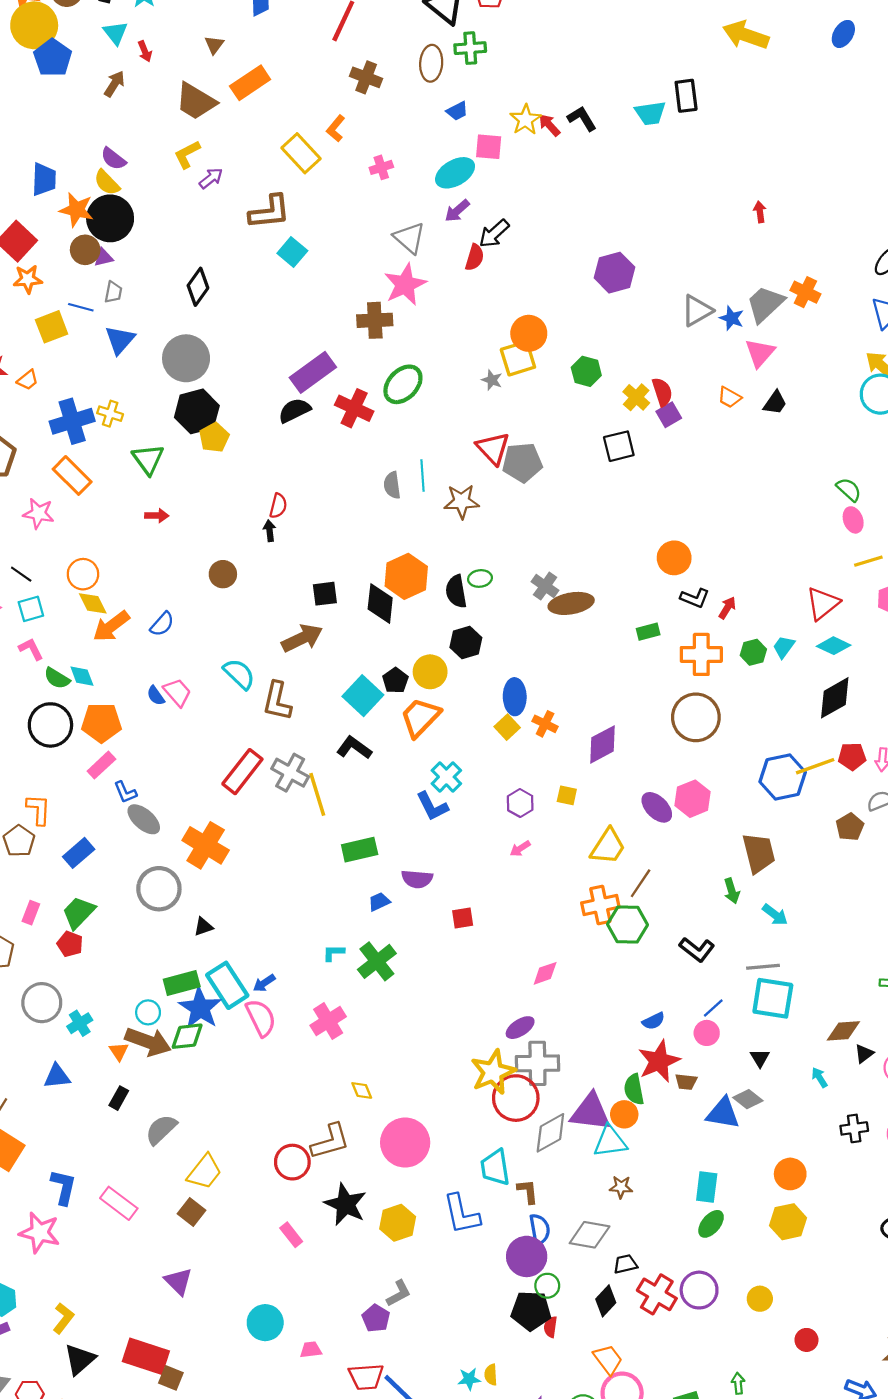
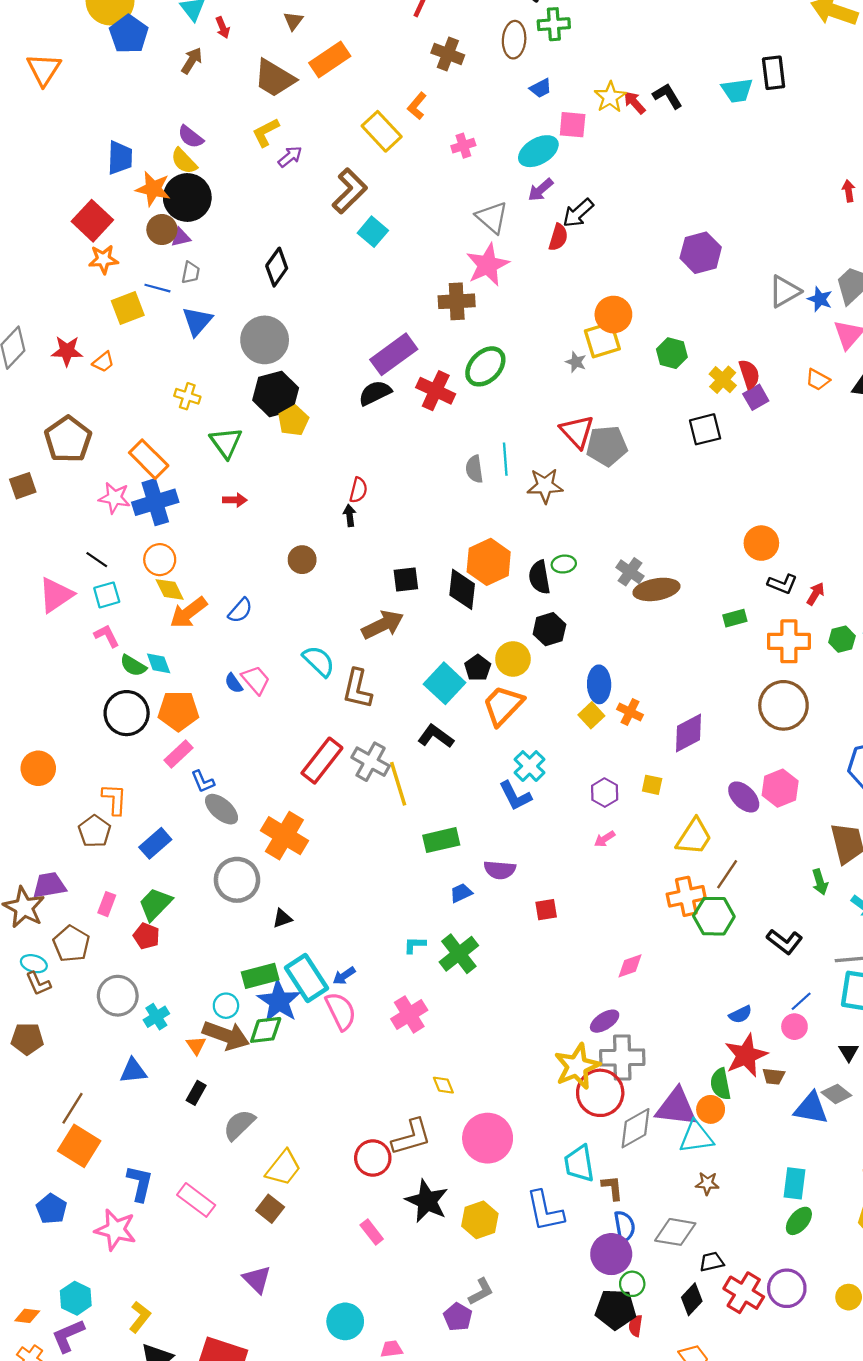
brown L-shape: (270, 212) -> (350, 191), turned -39
blue cross: (72, 421) -> (155, 502), moved

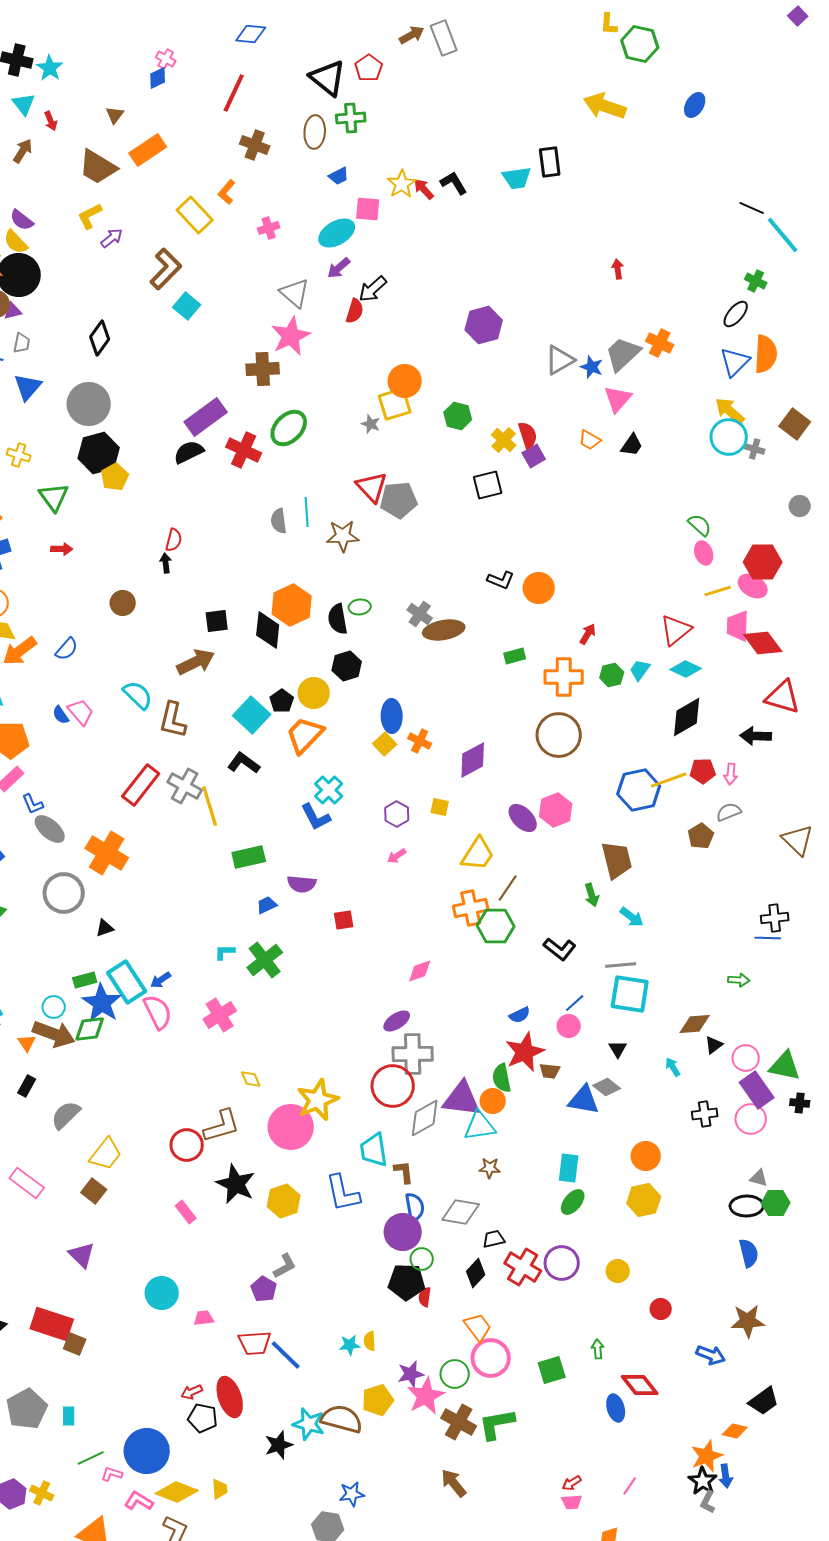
black L-shape: (782, 584) -> (501, 580), moved
green rectangle: (260, 976) -> (85, 980), size x0.7
yellow star: (577, 1066) -> (318, 1100), moved

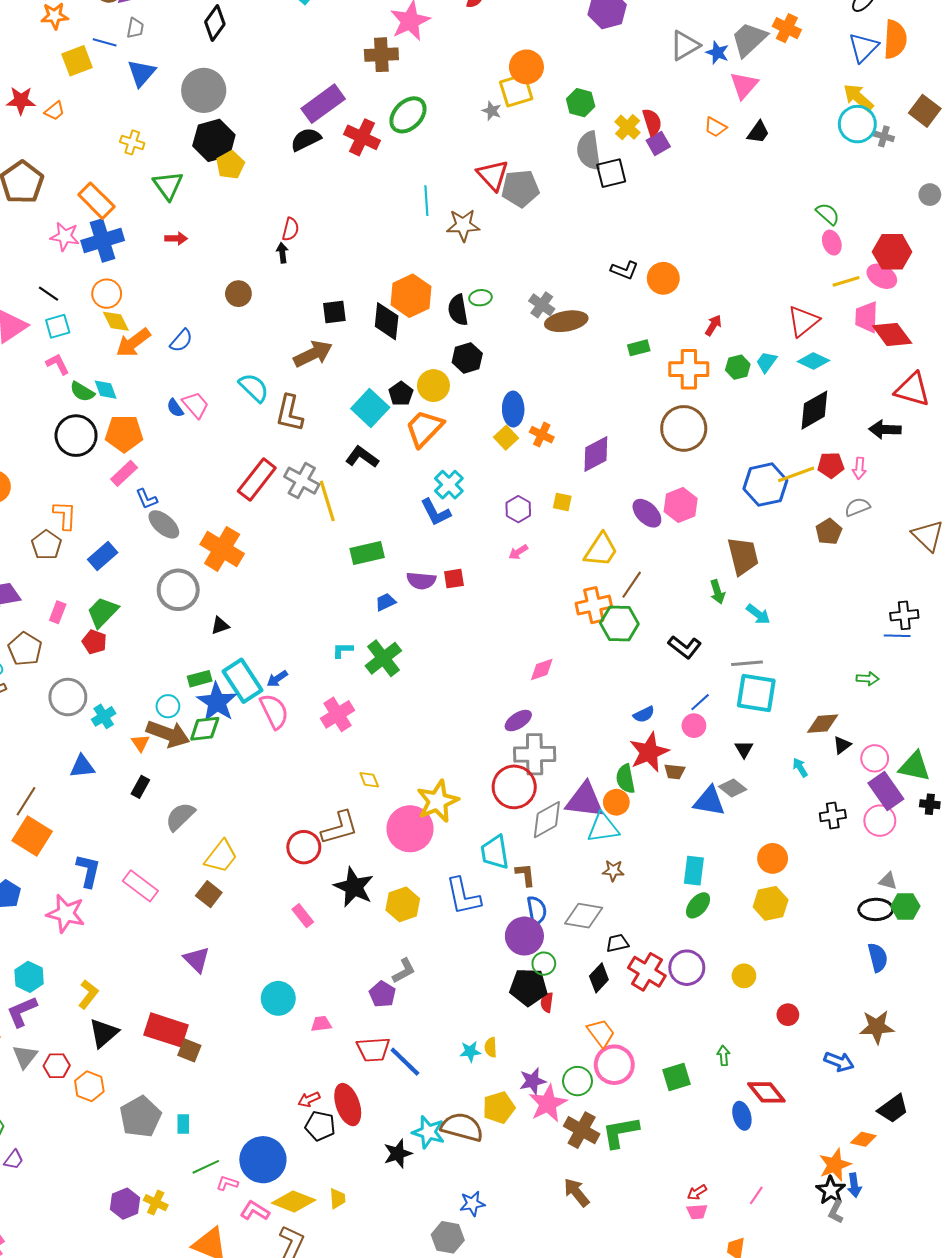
gray semicircle: (279, 521) -> (589, 151), moved, size x1.5
red square: (344, 920) -> (454, 579), moved

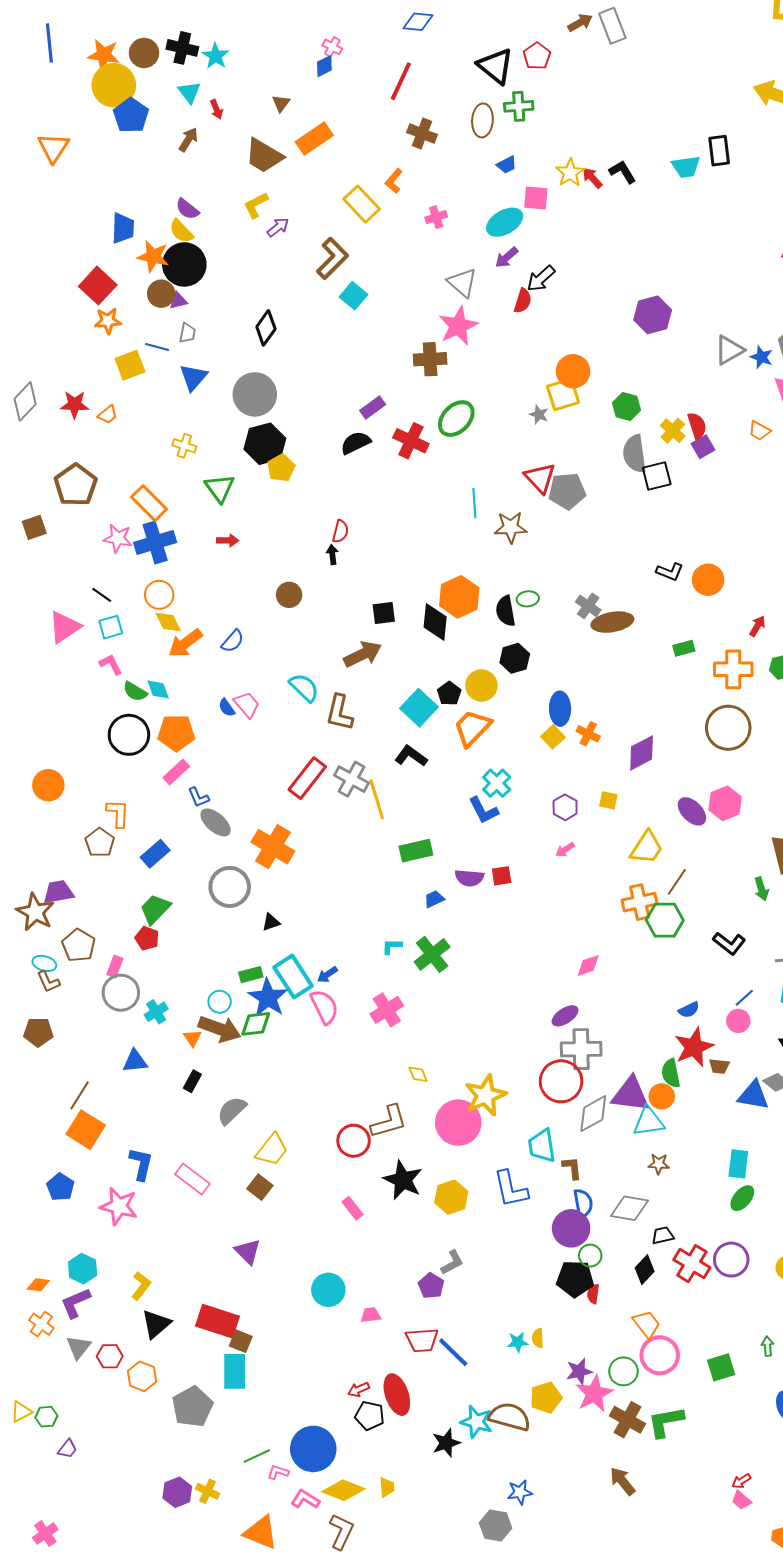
purple rectangle: (323, 104) -> (373, 407), size x0.6
pink rectangle: (58, 612) -> (115, 966), moved
cyan rectangle: (183, 1124) -> (235, 1371), moved, size x1.8
pink trapezoid: (697, 1212) -> (741, 1500), turned 45

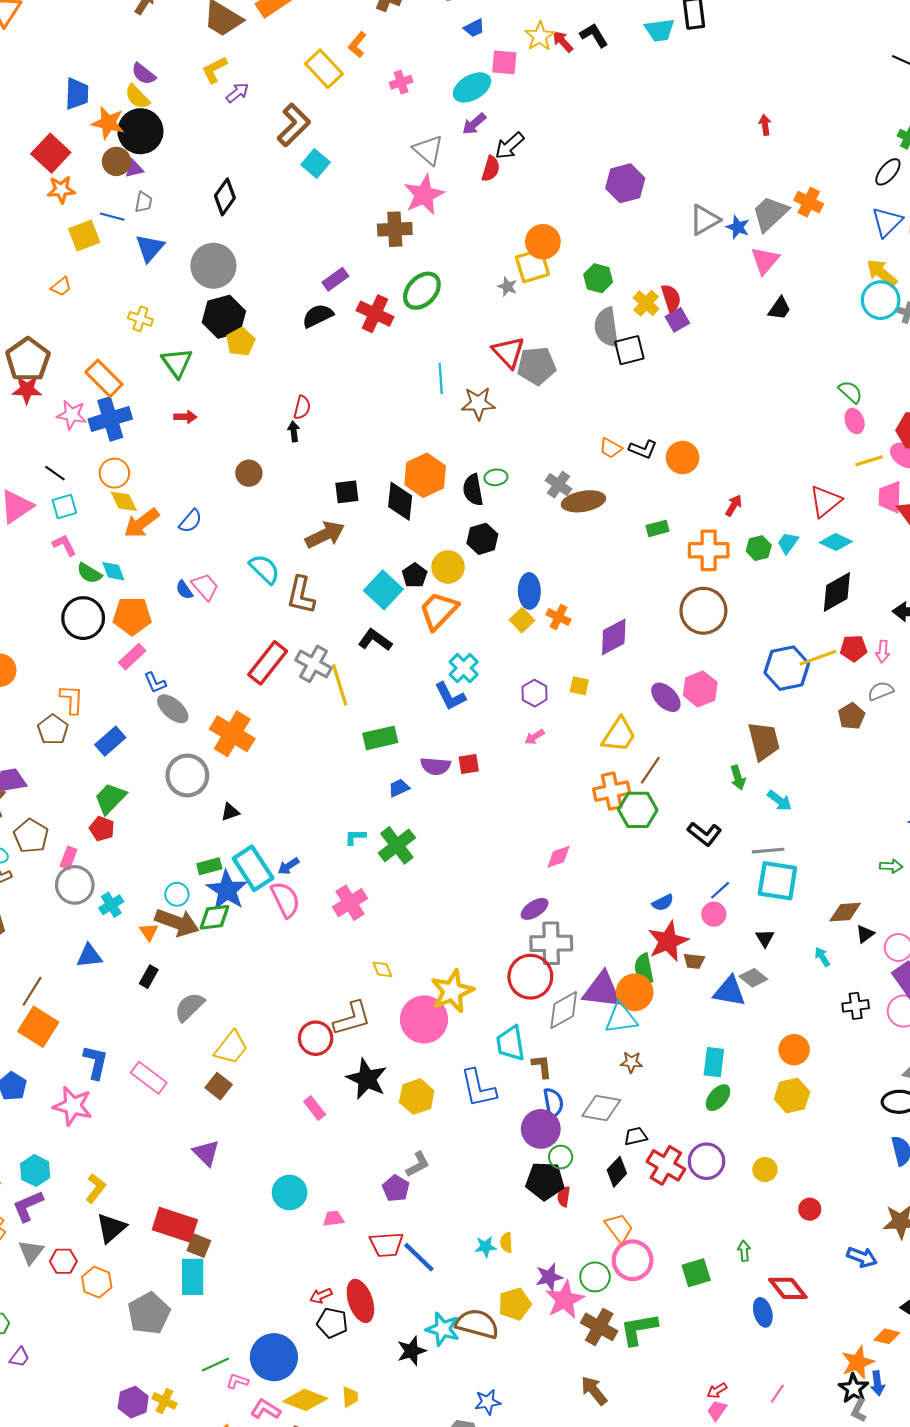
red star: (75, 404) -> (27, 390), moved
orange trapezoid: (759, 431) -> (611, 448), moved
orange circle: (662, 1096) -> (635, 992), size x1.4
pink trapezoid: (741, 1500) -> (717, 1410), turned 85

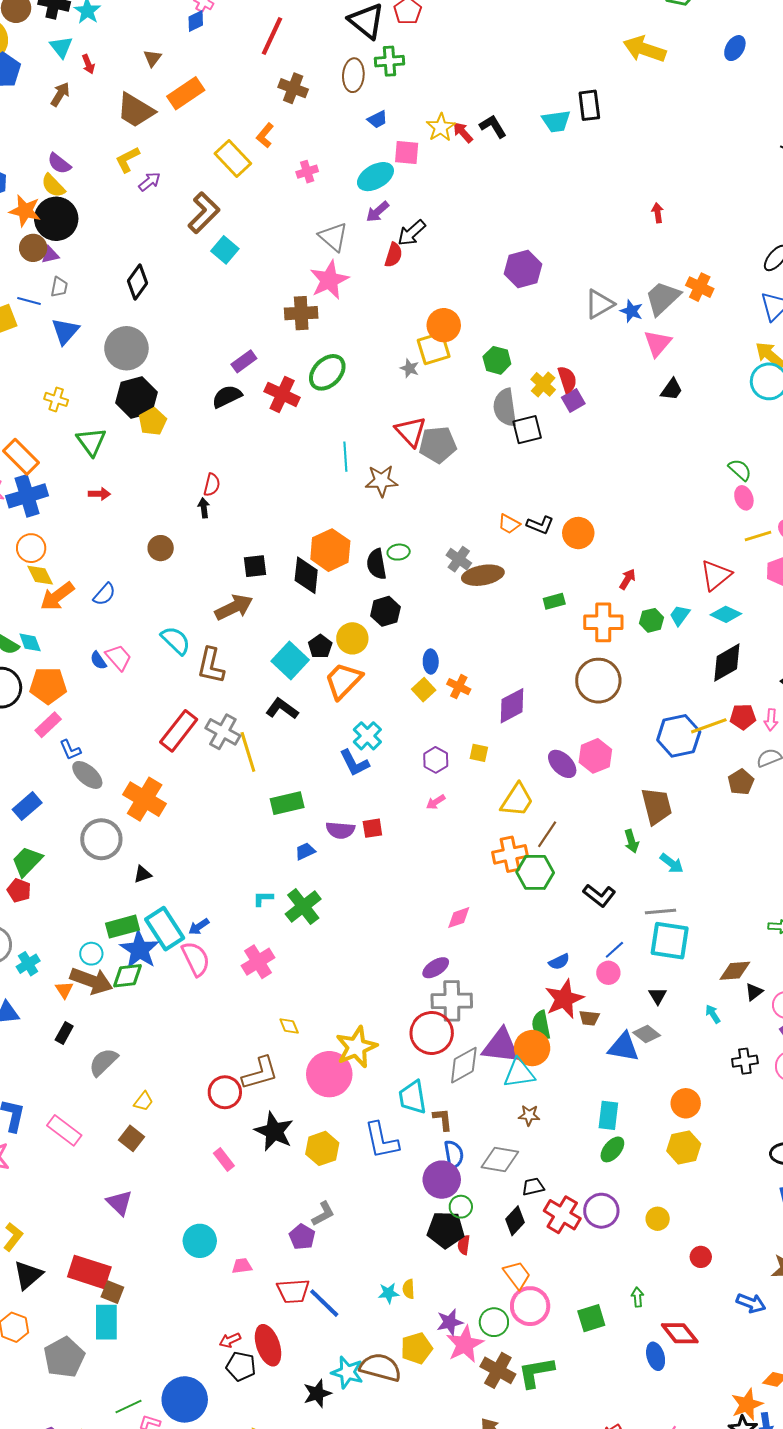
blue ellipse: (529, 591) -> (431, 662), size x0.7
green rectangle: (209, 866) -> (122, 927), size x1.4
yellow trapezoid: (231, 1048) -> (144, 1101), size x0.6

